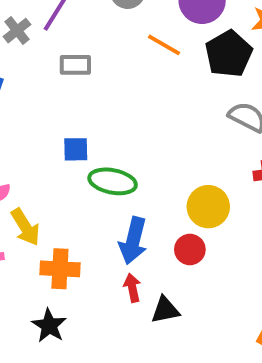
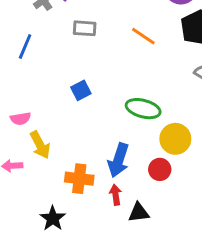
orange line: (164, 45) -> (143, 36), moved
blue square: (76, 149) -> (81, 90), turned -30
green ellipse: (113, 181) -> (143, 109), moved
orange cross: (60, 269) -> (79, 179), moved

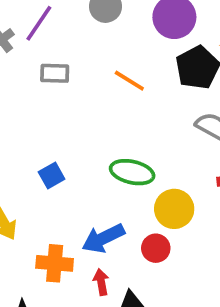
blue square: (81, 90) -> (52, 175), moved
blue arrow: (118, 160) -> (103, 238), turned 48

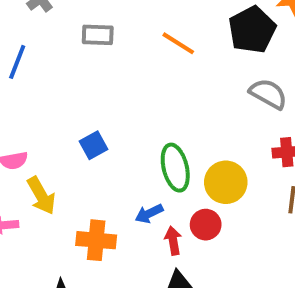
green ellipse: (132, 172) -> (175, 168), moved, turned 63
blue arrow: (103, 238) -> (149, 214), size x0.6
red arrow: (101, 282) -> (173, 241), moved

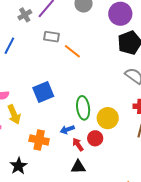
orange line: (178, 43) -> (72, 51), moved
blue square: (94, 145) -> (43, 92), size x1.5
red arrow: (173, 241) -> (78, 145), turned -32

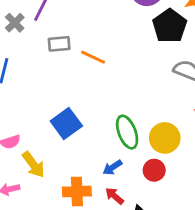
red arrow: (78, 145) -> (114, 196), moved

